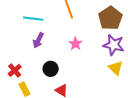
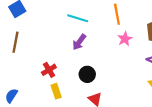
pink star: (75, 44) -> (125, 39), moved

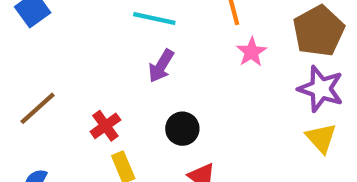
brown line: (16, 42) -> (38, 108), moved, turned 42

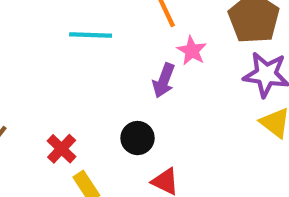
purple arrow: (161, 66) -> (164, 80), moved

